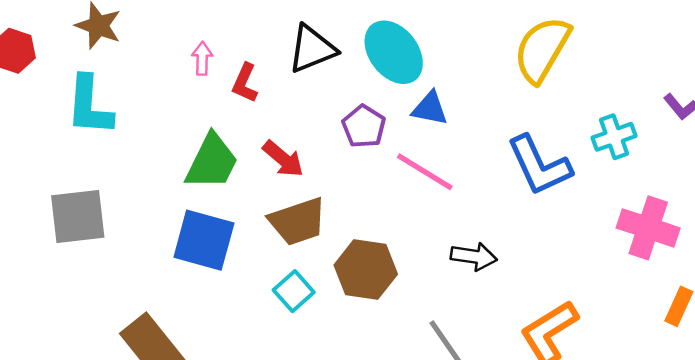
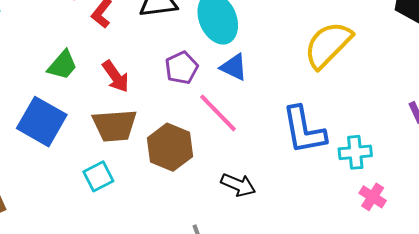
cyan cross: (614, 137) -> (355, 152), moved
green trapezoid: (212, 162) -> (62, 65), size x0.7
pink cross: (648, 228) -> (373, 197), size x0.6
brown hexagon: (366, 270) -> (170, 147), moved

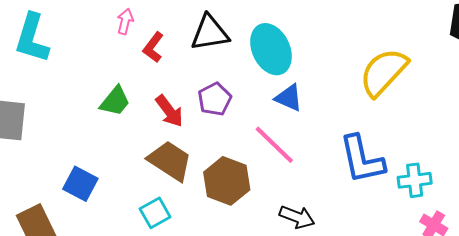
purple pentagon: (182, 68) -> (215, 99), moved
blue square: (42, 122) -> (80, 184), moved, size x0.7
brown trapezoid: (115, 126) -> (170, 161), turned -141

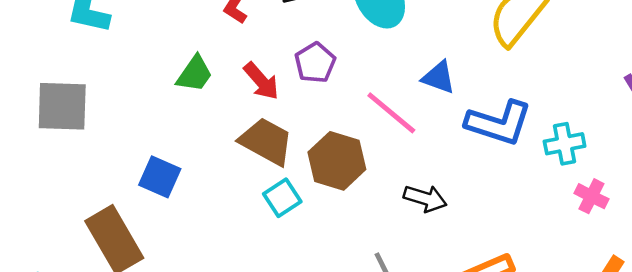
blue triangle: (289, 98) -> (439, 77), moved
blue L-shape: (362, 159) -> (499, 123), turned -56
cyan square: (155, 213) -> (282, 198), moved

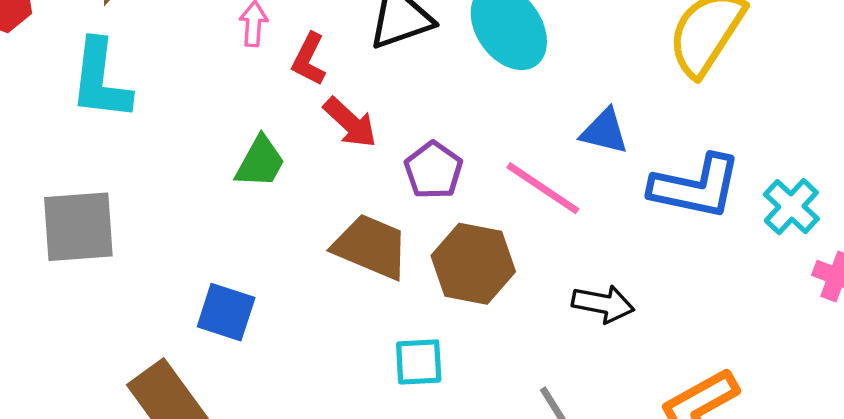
purple pentagon: (315, 63) -> (433, 170), moved
red arrow: (261, 81) -> (350, 123), moved
cyan cross: (565, 144) -> (791, 207), turned -30
cyan square: (282, 198) -> (419, 362), moved, turned 36

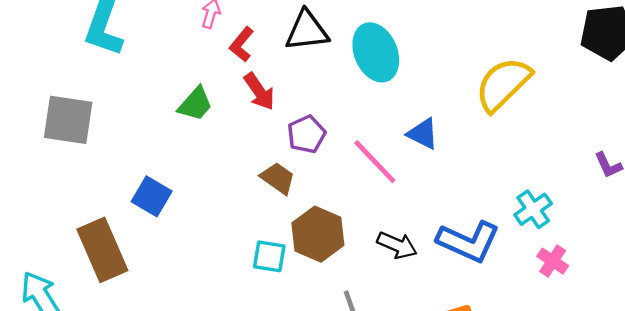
blue L-shape: (696, 187) -> (468, 241), moved
brown trapezoid: (371, 247) -> (278, 178), moved, size x0.7
brown hexagon: (473, 264) -> (318, 234), moved

